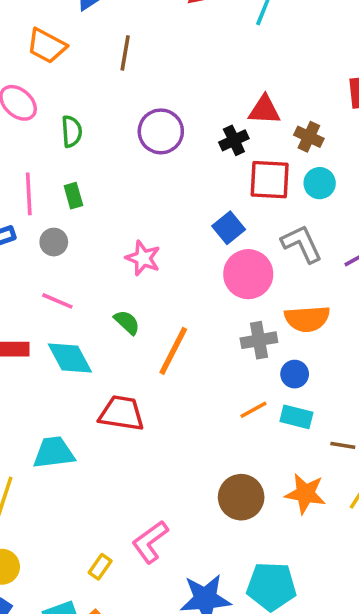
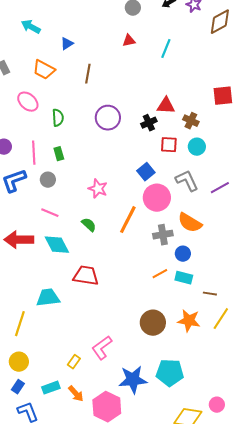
red square: (270, 180) -> (169, 145), size x0.7
orange semicircle: (307, 319) -> (190, 223), turned 35
orange line: (173, 351) -> (128, 220), moved

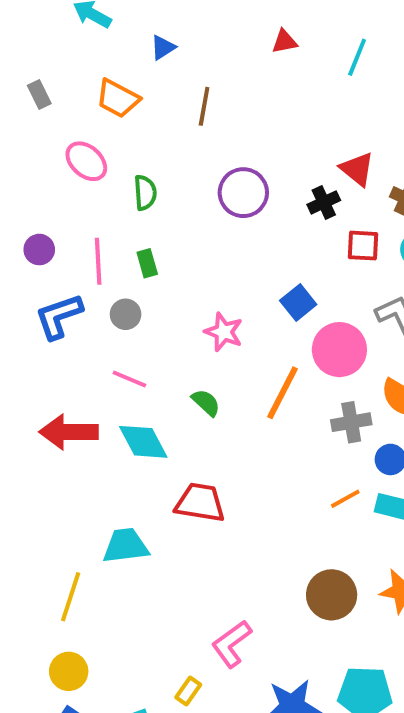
red triangle: (166, 106) -> (357, 169), turned 36
blue square: (146, 172) -> (298, 303), moved
yellow rectangle: (74, 362) -> (188, 691), moved

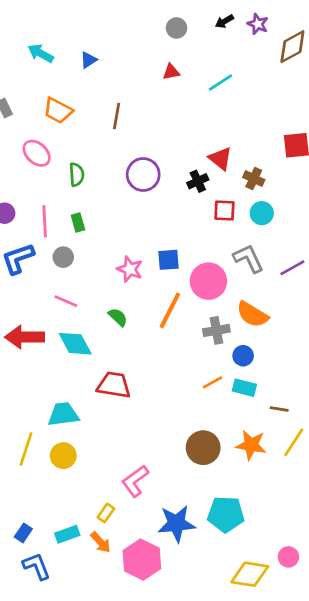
blue triangle: (163, 47) -> (89, 60), moved
cyan line: (357, 57) -> (220, 83), turned 35
blue square: (298, 303) -> (169, 260), moved, turned 35
yellow circle: (69, 671) -> (63, 456), moved

